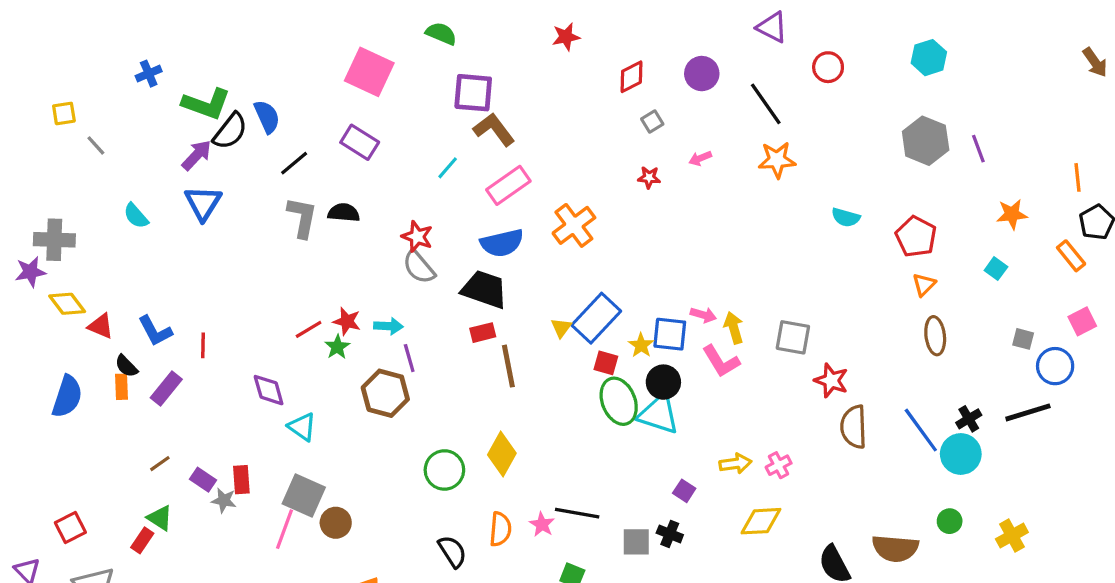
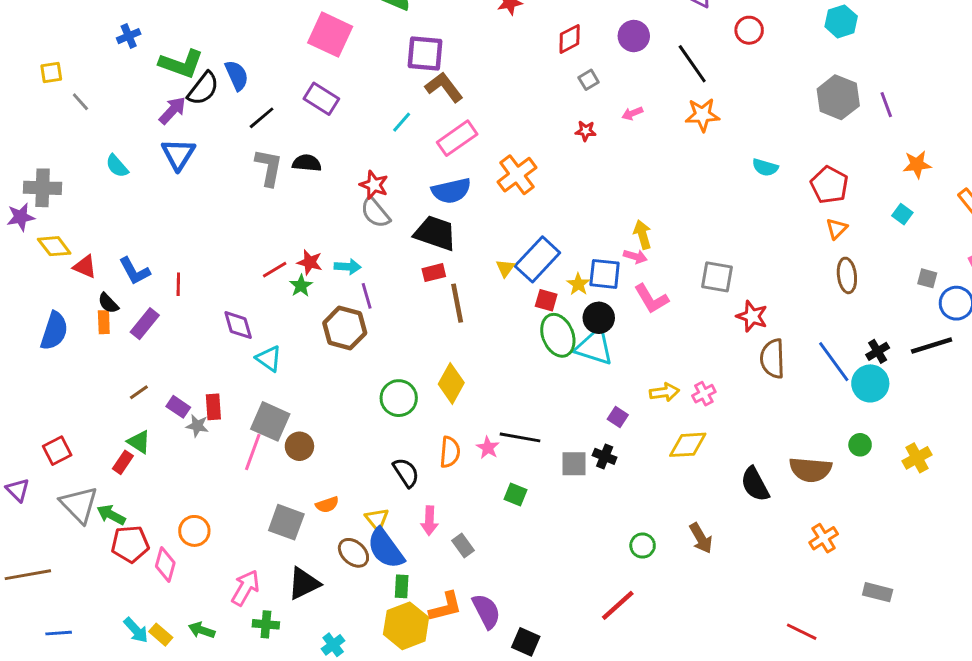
yellow arrow: (734, 328) -> (643, 235), moved

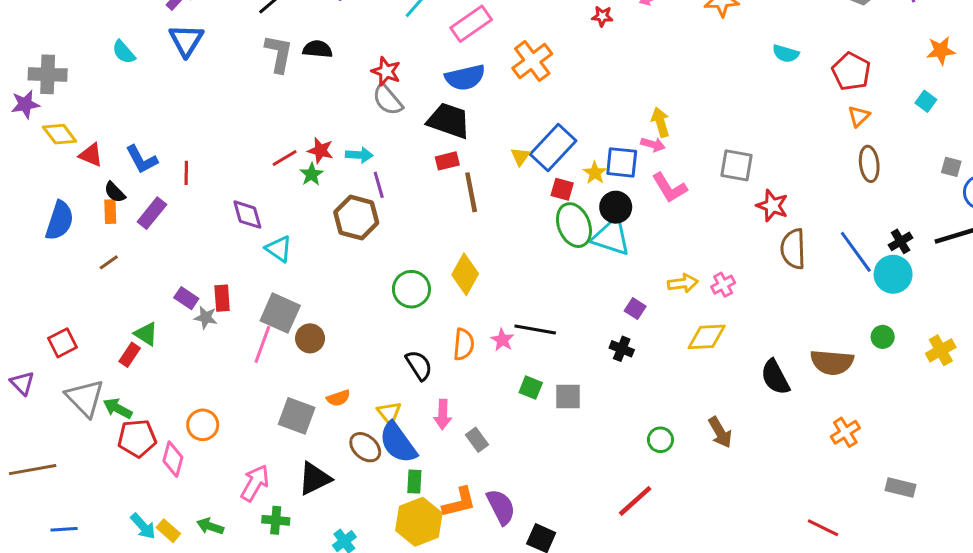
brown line: (139, 392) -> (109, 262), moved
gray square: (574, 464) -> (568, 397), moved

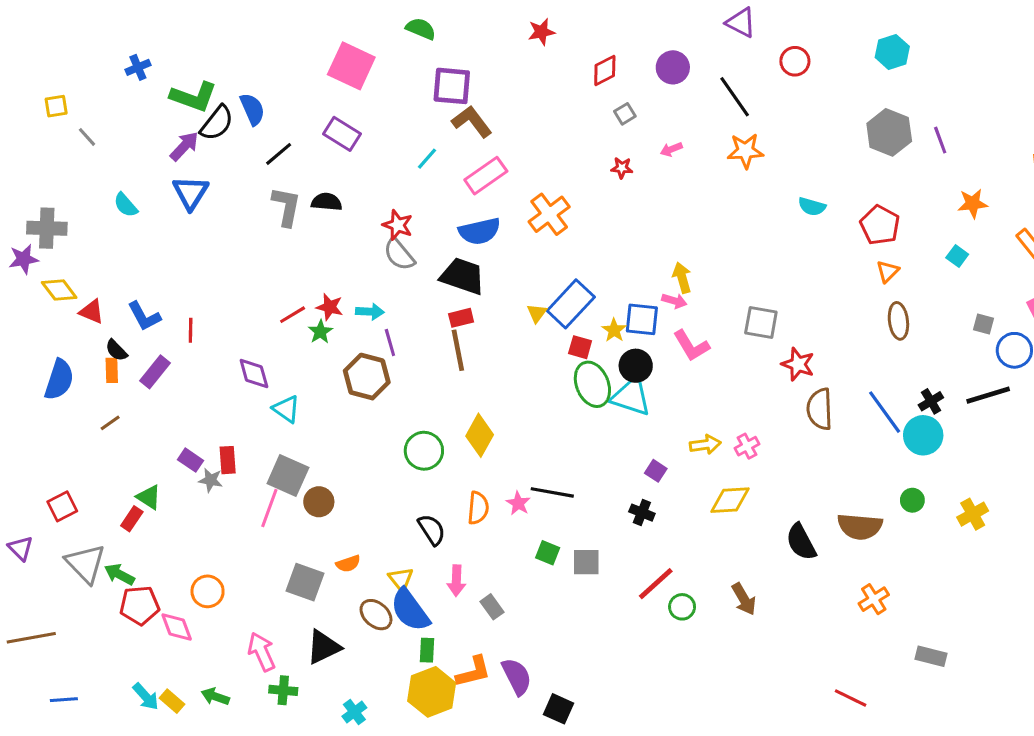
brown line: (471, 192) -> (458, 350), moved
pink diamond: (173, 459) -> (177, 627), turned -36
pink arrow: (255, 483) -> (262, 652), turned -54
red line: (635, 501) -> (656, 584), moved

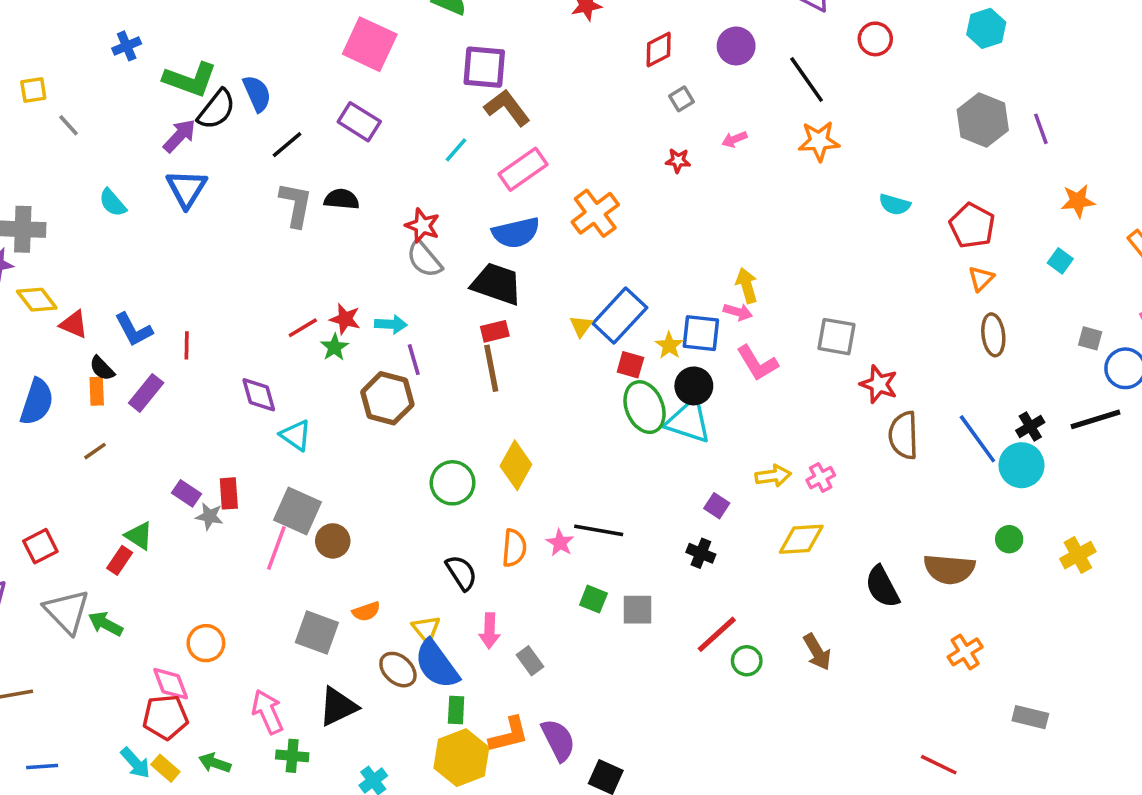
red pentagon: (140, 605) -> (165, 717), moved

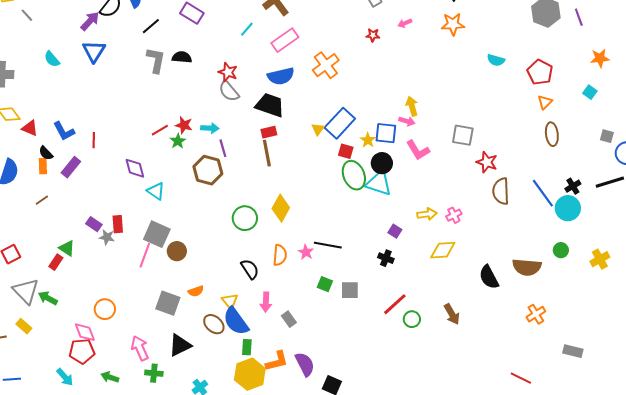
yellow rectangle: (165, 768) -> (24, 326), moved

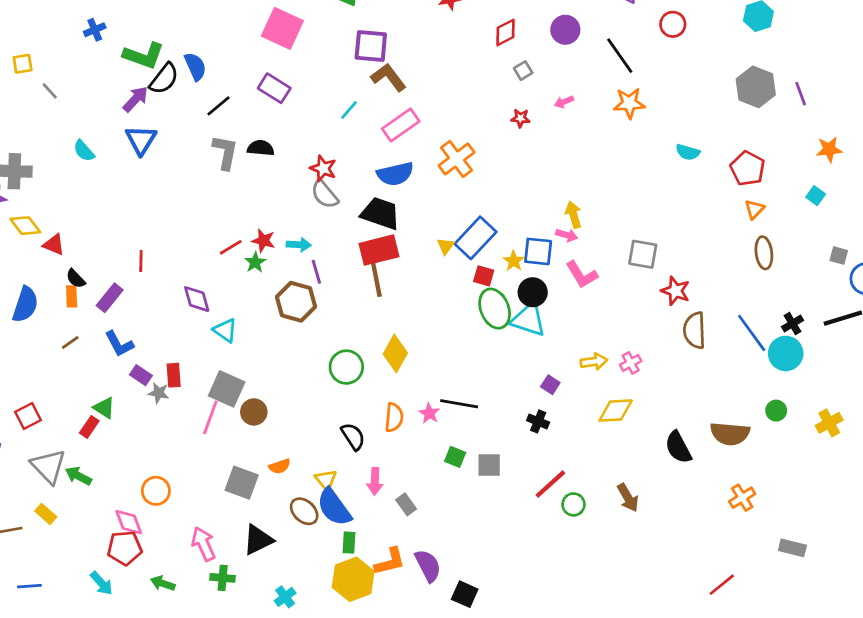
blue L-shape: (64, 131) -> (119, 344), moved
red rectangle: (269, 132) -> (379, 250), size x1.8
red line: (521, 378) -> (722, 585), turned -65

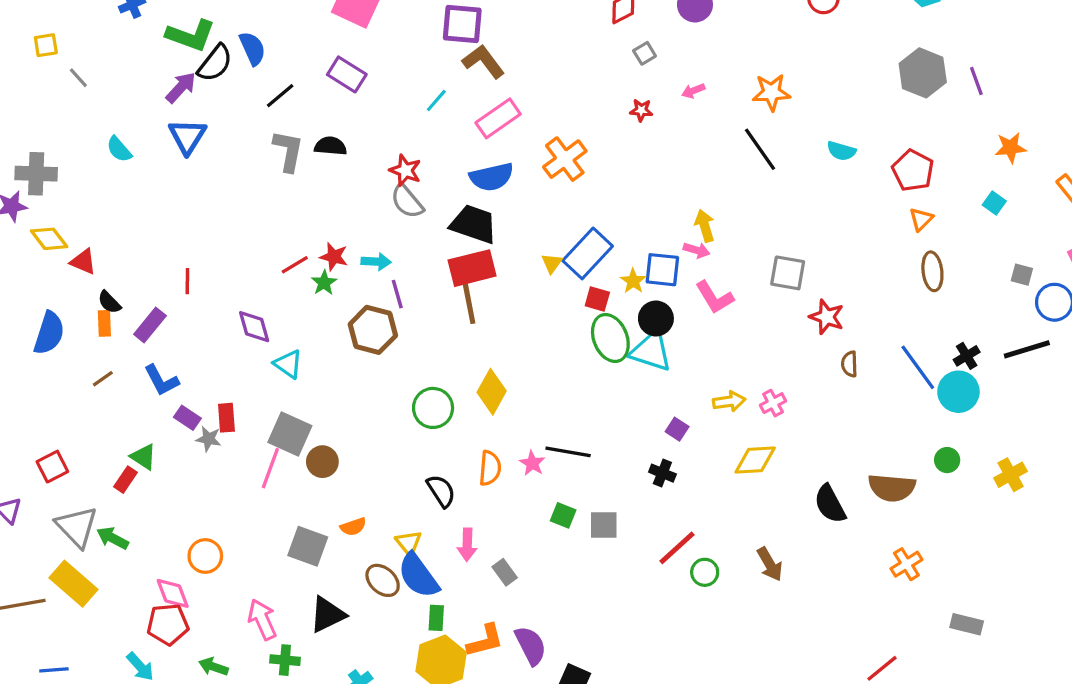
black line: (620, 56) -> (760, 149), moved
brown semicircle: (695, 330) -> (849, 364), size x0.6
yellow rectangle: (46, 514) -> (74, 584), size x1.8

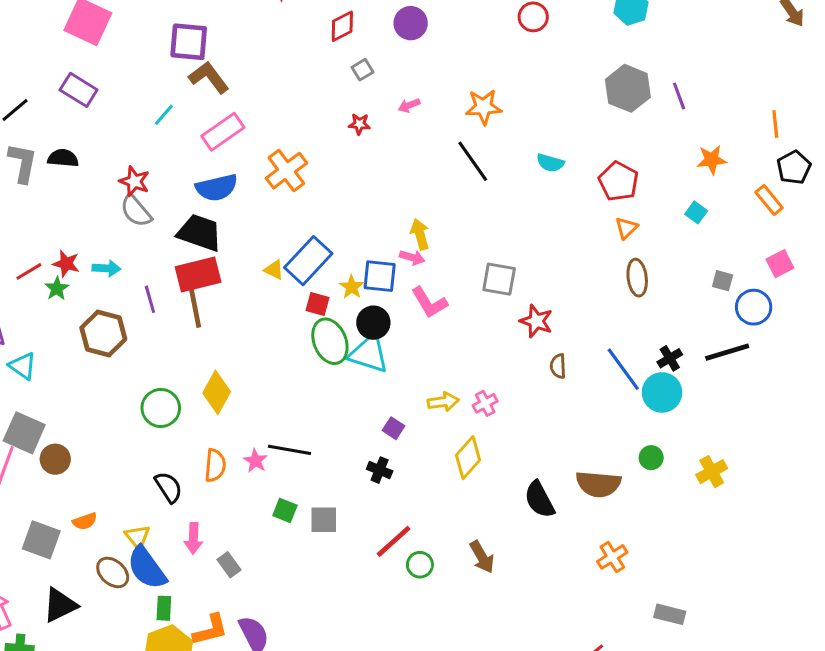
yellow triangle: (552, 263) -> (274, 270), turned -40
purple line: (397, 294) -> (150, 299), moved
yellow diamond: (755, 460) -> (468, 458), turned -45

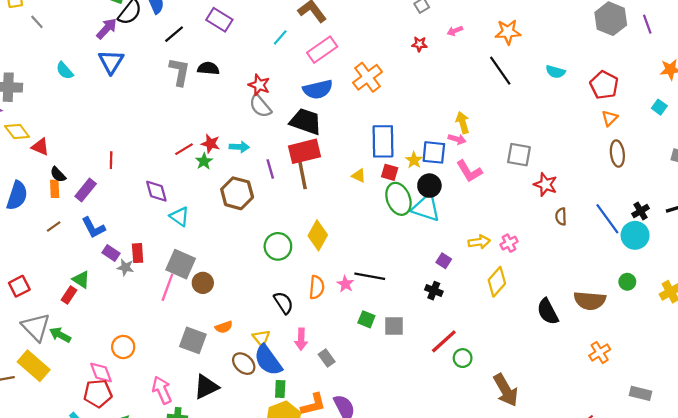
blue rectangle: (308, 261) -> (383, 141), turned -44
yellow triangle: (274, 270) -> (359, 176), moved
brown arrow: (482, 557) -> (506, 390), moved, size x1.4

